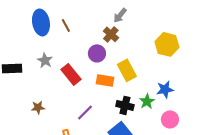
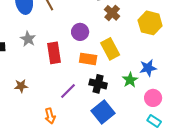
brown cross: (111, 34) -> (112, 13), moved
red rectangle: (71, 74) -> (54, 53), turned 30
black cross: (125, 105) -> (98, 84), moved

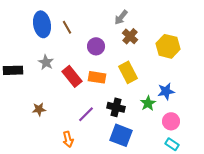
purple circle: (80, 32) -> (96, 46), moved
red rectangle: (54, 53) -> (72, 76), turned -30
orange rectangle: (88, 59) -> (97, 77), moved
blue square: (103, 112) -> (121, 135), turned -30

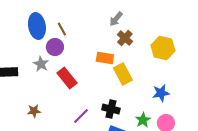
purple circle: (96, 46) -> (55, 47), moved
orange rectangle: (97, 77) -> (105, 58), moved
green star: (148, 103) -> (143, 120), moved

